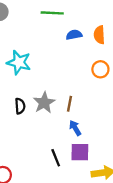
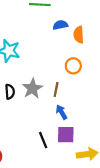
orange semicircle: (99, 35) -> (79, 35), moved
orange circle: (100, 69) -> (73, 66), moved

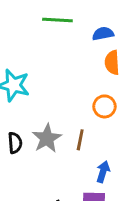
blue semicircle: (60, 25) -> (103, 34), moved
blue arrow: (61, 112) -> (103, 172), moved, turned 48

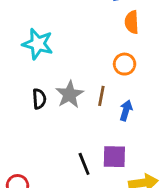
blue arrow: (103, 172) -> (126, 110), moved

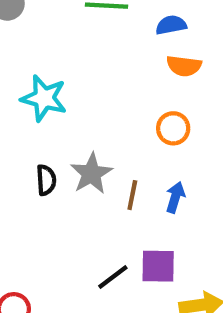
orange semicircle: (132, 22) -> (184, 66), turned -80
brown line: (101, 96) -> (132, 195), moved
black line: (84, 164) -> (113, 277), turned 75

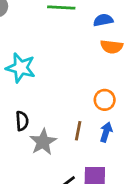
orange circle: (173, 128) -> (105, 100), moved
gray star: (91, 174) -> (43, 142), moved

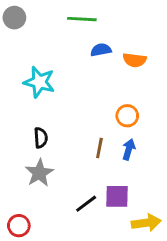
blue semicircle: (103, 20) -> (101, 50), moved
gray star: (43, 142) -> (39, 173), moved

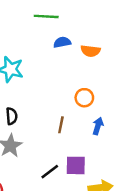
blue arrow: (129, 149) -> (98, 126), moved

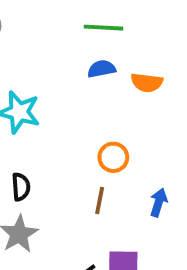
green line: (46, 16) -> (104, 28), moved
orange circle: (84, 98) -> (113, 157), moved

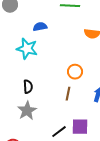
blue semicircle: (102, 69) -> (40, 27), moved

